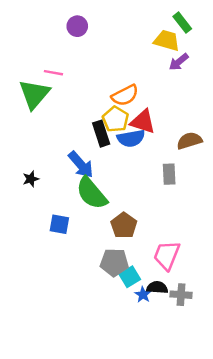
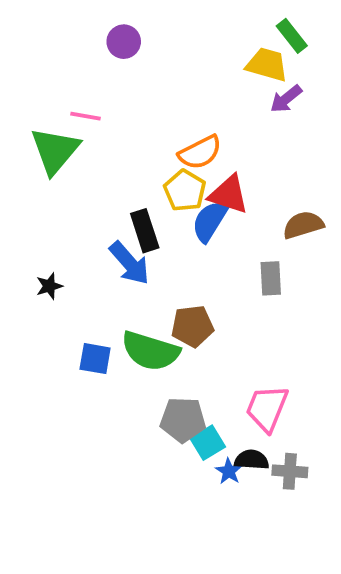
black rectangle: (101, 134) -> (145, 231), moved
blue semicircle: (131, 138) -> (210, 221), turned 132
green semicircle: (92, 193) -> (150, 351), moved, turned -33
brown pentagon: (124, 225) -> (192, 326), moved, turned 30

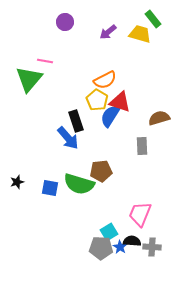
purple arrow: (286, 99) -> (108, 32), moved
black star: (49, 286) -> (17, 182), moved
gray pentagon: (183, 420) -> (101, 248), moved

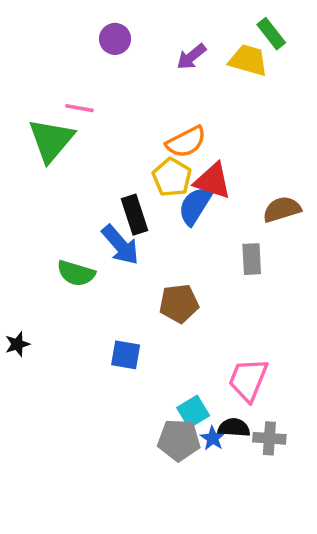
black star: (17, 182) -> (17, 344), moved
green semicircle: (79, 184) -> (76, 273), moved, size x0.7
blue square: (50, 188) -> (126, 355), moved

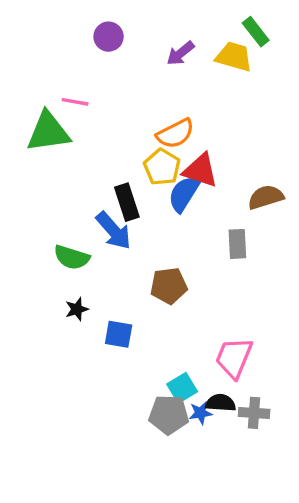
green triangle: (51, 140) -> (48, 132), turned 42
black star: (17, 344) -> (77, 309), moved
blue star: (213, 438) -> (201, 413), turned 30

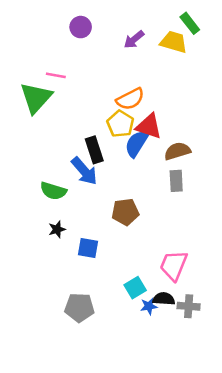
green triangle: (48, 132) -> (36, 98), turned -40
brown semicircle: (266, 197) -> (177, 151), moved
gray pentagon: (169, 415) -> (79, 307), moved

